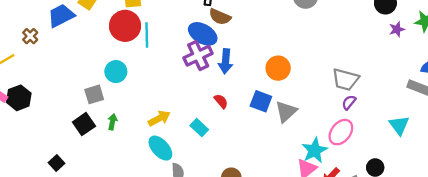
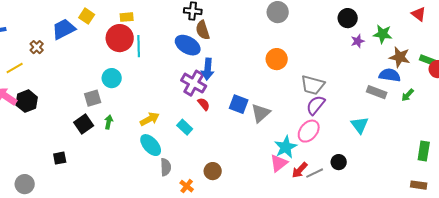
brown semicircle: (220, 17) -> (203, 30), turned 48
purple cross: (198, 56) -> (194, 83), moved, turned -35
orange circle: (278, 68) -> (277, 59), moved
purple semicircle: (349, 102) -> (316, 105), size x1.5
black square: (56, 163) -> (60, 158), turned 32

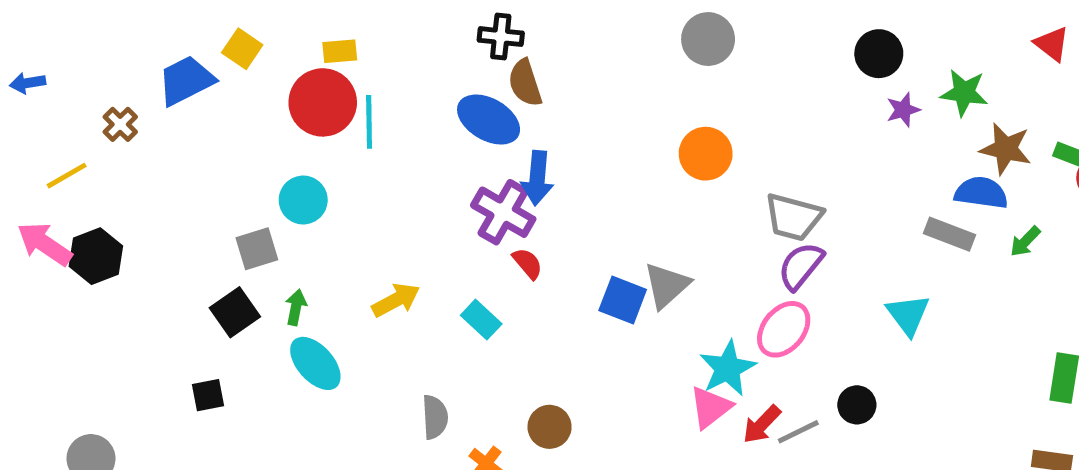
blue square: (239, 104) -> (623, 300), moved
cyan ellipse: (151, 145) -> (315, 363), moved
black square: (60, 158) -> (208, 395), moved

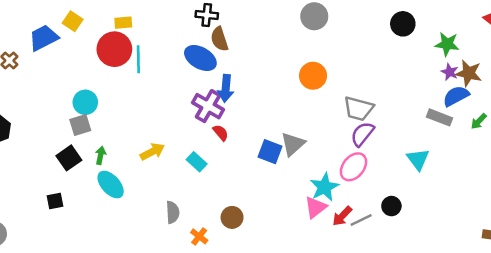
purple star: (903, 110) -> (450, 72), moved, turned -30
blue semicircle: (981, 193) -> (456, 96), turned -36
cyan circle: (303, 200) -> (85, 102), moved

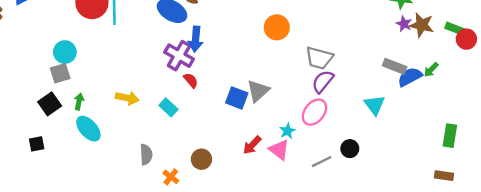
blue semicircle: (456, 96) -> (410, 77), moved
yellow arrow: (152, 152) -> (127, 98), turned 40
cyan star: (324, 187) -> (287, 131), size x0.6
pink triangle: (316, 207) -> (279, 150), turned -45
red arrow: (342, 216) -> (252, 145), moved

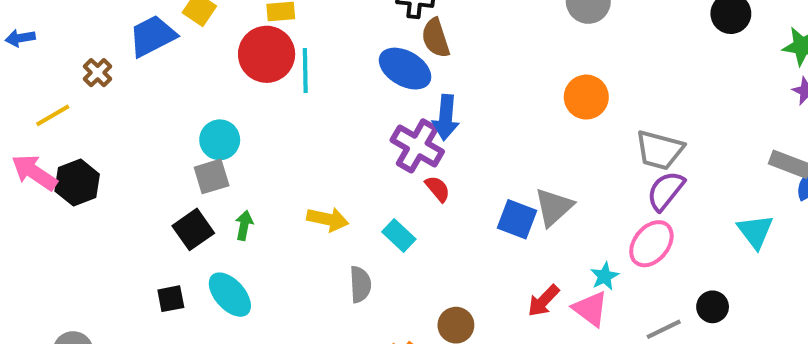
cyan ellipse: (88, 129) -> (230, 295), moved
gray semicircle: (146, 154) -> (360, 284), moved

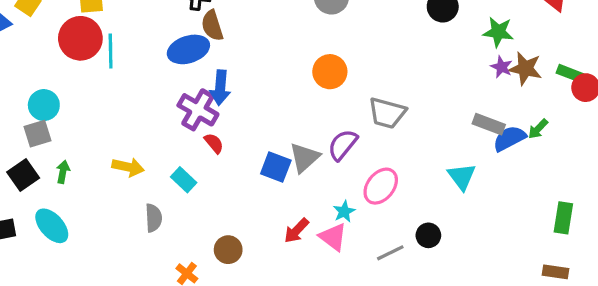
blue ellipse: (405, 69) -> (188, 49), turned -48
purple semicircle: (666, 191) -> (343, 145), moved

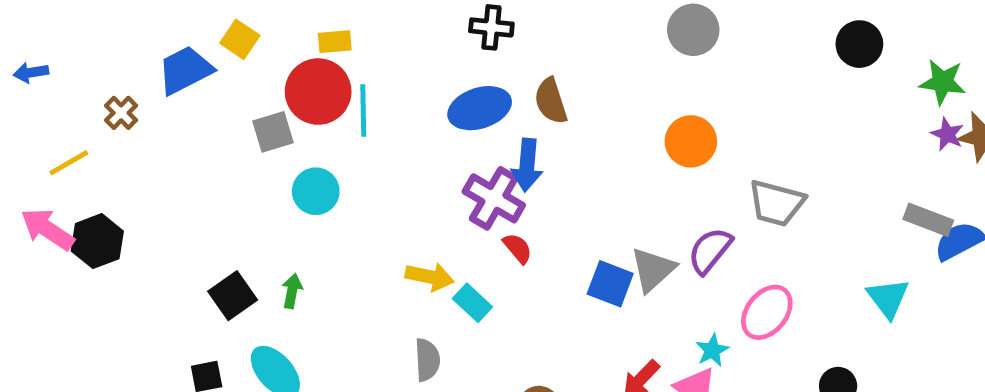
brown semicircle: (212, 26) -> (551, 101), moved
cyan circle: (44, 105) -> (316, 191), moved
gray square: (37, 134) -> (273, 132), moved
yellow arrow: (128, 167) -> (430, 277), moved

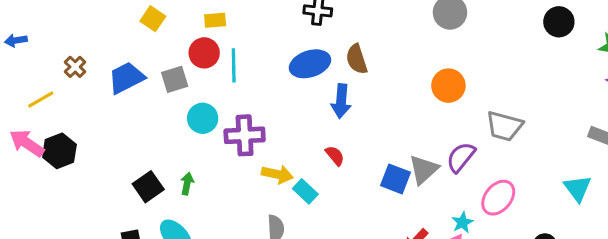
blue trapezoid: (185, 70) -> (126, 78), moved
red circle: (318, 92) -> (204, 53), size x0.7
purple cross: (494, 198) -> (245, 135), moved, turned -33

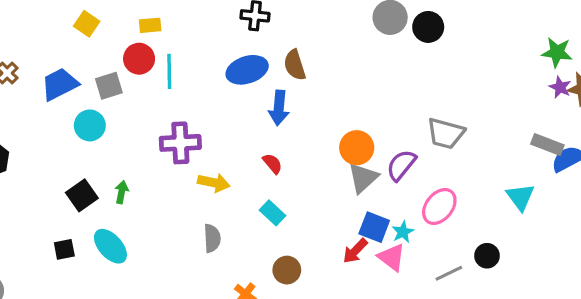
black circle: (559, 22) -> (428, 27), moved
orange circle: (448, 86) -> (357, 148), moved
cyan circle: (203, 118) -> (90, 125), moved
blue square: (396, 179) -> (374, 227), moved
cyan rectangle: (305, 191) -> (272, 213), moved

